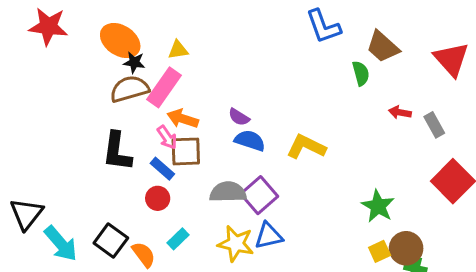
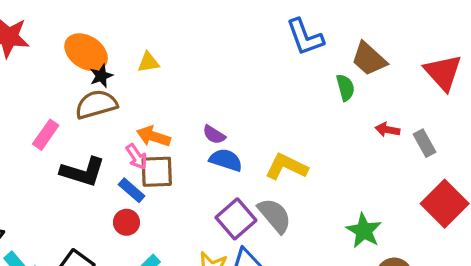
black star: (134, 62) -> (101, 76), turned -30
pink rectangle: (164, 87) -> (46, 135), moved, size x0.7
black L-shape: (117, 151) -> (83, 172), turned -81
gray semicircle: (228, 192) -> (275, 216), moved, turned 51

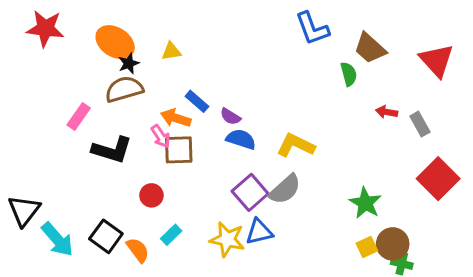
blue rectangle: (132, 190) -> (197, 101), moved
gray semicircle: (275, 216) -> (285, 189), turned 88

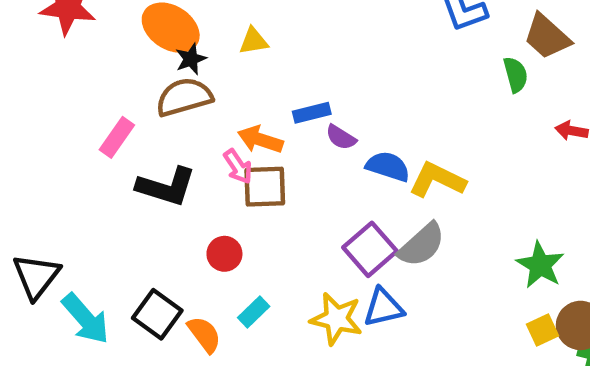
blue rectangle: (197, 101) -> (312, 113), moved, turned -55
blue semicircle: (241, 139) -> (388, 166), moved

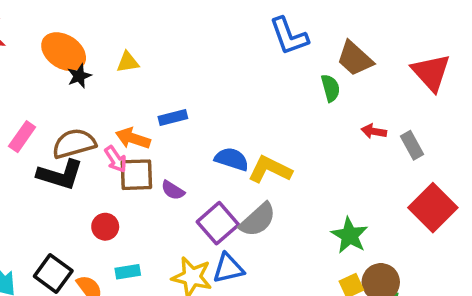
brown semicircle: (184, 97) -> (74, 144), moved
purple semicircle: (341, 137) -> (173, 190), moved
cyan rectangle: (254, 312) -> (128, 272), turned 35

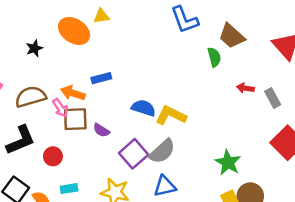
orange ellipse: (64, 52) -> (74, 31), moved
yellow triangle: (128, 62) -> (101, 16), moved
black L-shape: (60, 175) -> (21, 140), moved, turned -40
blue triangle: (228, 268) -> (165, 186), moved

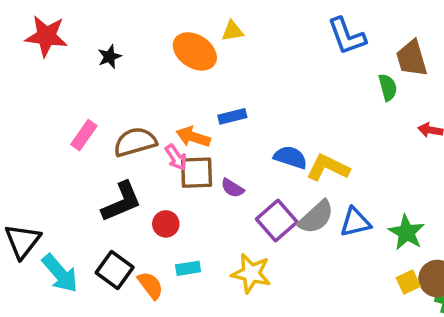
brown trapezoid: (232, 36) -> (412, 58), turned 32
black star: (34, 48) -> (109, 57), moved
blue triangle: (165, 186) -> (355, 222), moved

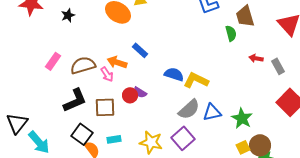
blue rectangle: (232, 116) -> (140, 50), turned 56
brown square: (197, 173) -> (105, 107), moved
purple square: (277, 220) -> (183, 138), moved
red circle: (166, 224) -> (130, 95), moved
black square: (115, 270) -> (82, 134), moved

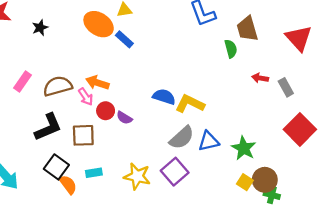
blue rectangle: (140, 50) -> (124, 39), moved
red circle: (130, 95) -> (106, 111), moved
yellow square: (243, 147) -> (245, 182), turned -32

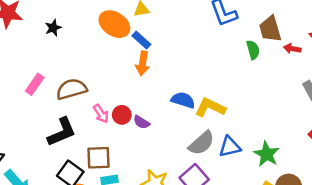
red arrow: (260, 78) -> (292, 49), moved
orange arrow: (97, 83) -> (143, 63), moved, turned -100
pink arrow: (86, 97) -> (101, 114), moved
brown square: (83, 135) -> (99, 158), moved

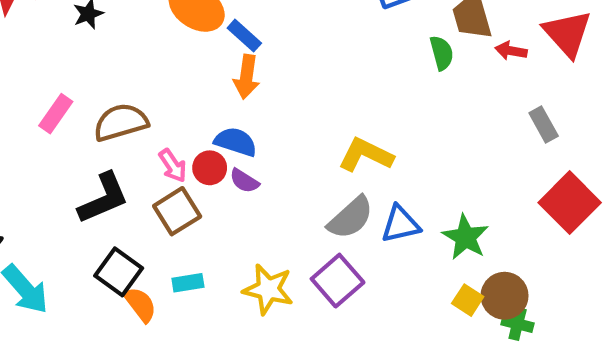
blue semicircle: (183, 100) -> (236, 142), moved
brown square: (99, 158) -> (177, 211), moved, turned -30

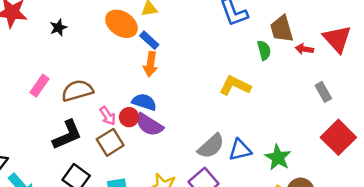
yellow L-shape: (366, 155) -> (235, 86), moved
purple semicircle: (244, 181) -> (149, 125), size x1.6

